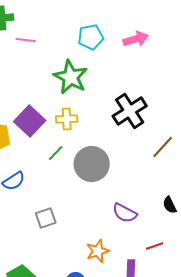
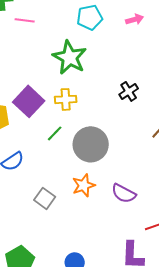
pink arrow: (136, 39) -> (135, 19), size x0.7
black cross: (130, 111) -> (129, 91), size x0.6
gray square: (46, 218) -> (45, 198), turned -35
orange star: (98, 251) -> (84, 185), moved

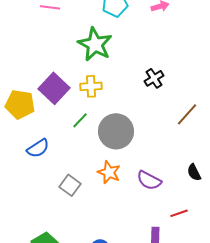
orange star: (84, 185) -> (109, 172), turned -30

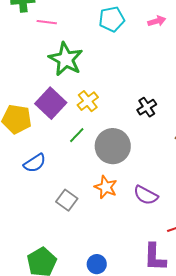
green star: (95, 44) -> (66, 59), moved
black cross: (154, 78) -> (147, 107), moved
yellow cross: (91, 86) -> (88, 101), turned -35

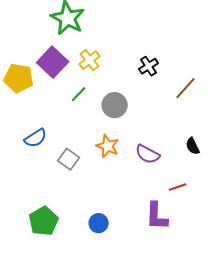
gray circle: (113, 146) -> (115, 105), size x0.7
blue semicircle: (35, 163) -> (36, 138), moved

